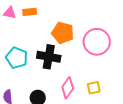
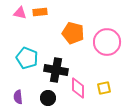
black cross: (49, 57) -> (56, 70), moved
pink diamond: (68, 88) -> (78, 88), turned -35

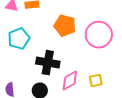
cyan pentagon: (27, 58) -> (19, 39), moved, turned 30
pink diamond: (78, 88) -> (70, 81), turned 60

